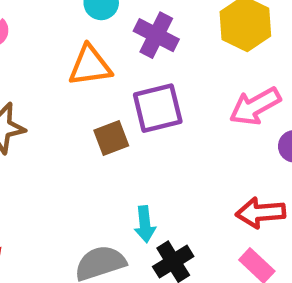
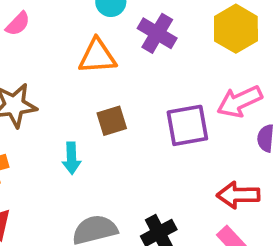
purple square: (158, 108) -> (187, 125), moved
cyan arrow: (145, 224) -> (71, 158), moved

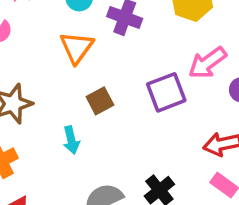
orange triangle: (97, 56) -> (77, 47), turned -39

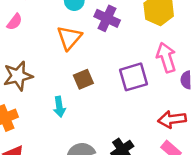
pink arrow: (207, 63) -> (166, 57), turned 104

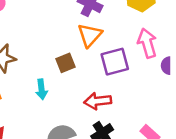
orange triangle: (69, 38) -> (90, 35), moved
red arrow: (172, 119) -> (98, 101), moved

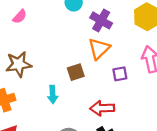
purple square: (115, 62) -> (120, 74), size x0.6

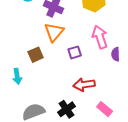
red arrow: (102, 108) -> (84, 85), moved

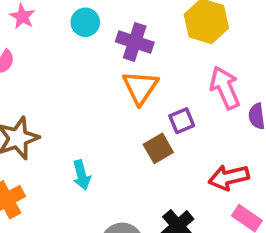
brown square: (36, 55) -> (158, 148), moved
red arrow: (84, 85) -> (229, 177), moved

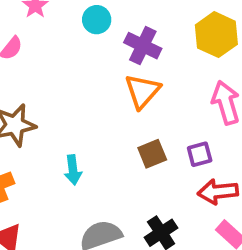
purple square: (182, 121) -> (200, 154), moved

